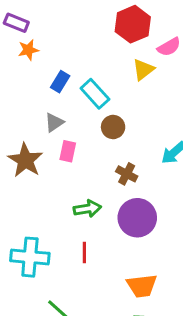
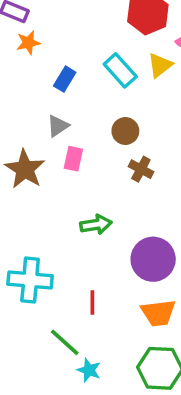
cyan rectangle: (95, 94) -> (120, 70), moved
brown cross: (127, 174) -> (141, 169), moved
purple circle: (137, 218) -> (153, 259), moved
red line: (84, 252) -> (92, 303), moved

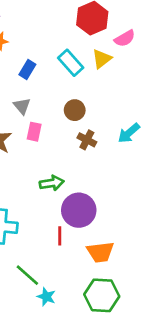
gray triangle: (58, 126) -> (22, 106), turned -36
purple circle: (153, 259) -> (79, 210), moved
red line: (92, 303) -> (60, 236), moved

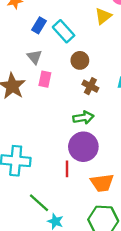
cyan rectangle: (71, 63) -> (64, 31), moved
green arrow: (52, 183) -> (83, 118), moved

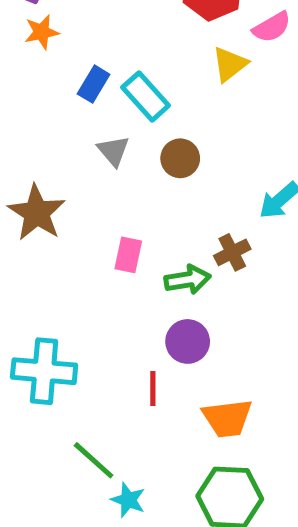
gray triangle: (34, 57) -> (113, 151), moved
pink rectangle: (45, 79) -> (128, 255), moved
brown cross: (90, 86) -> (232, 252), moved, turned 35
purple circle: (83, 147) -> (188, 341), size x0.7

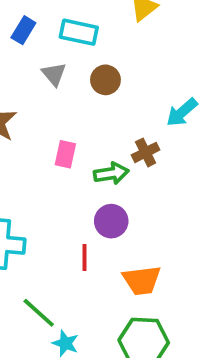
blue rectangle: (94, 84) -> (23, 30), moved
cyan rectangle: (146, 96) -> (79, 32), turned -36

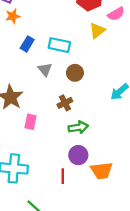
brown cross: (146, 152) -> (65, 103), moved
pink rectangle: (65, 154) -> (30, 122), moved
orange trapezoid: (142, 280) -> (102, 171), moved

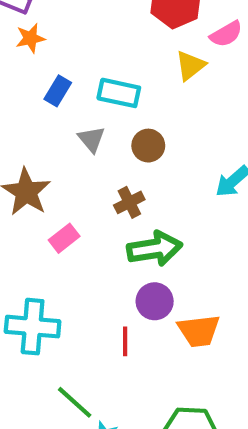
pink rectangle: (30, 122) -> (64, 238), turned 40
green arrow: (78, 127) -> (155, 249), size x1.4

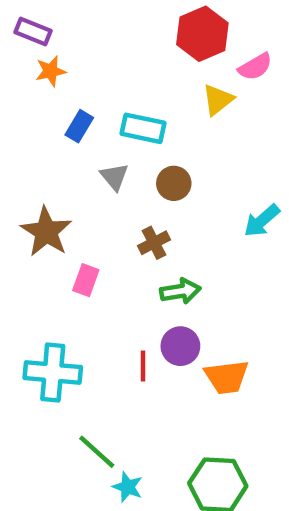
pink rectangle: (64, 238) -> (86, 280), turned -32
green arrow: (155, 249) -> (180, 291), size x0.7
red line: (125, 341) -> (143, 366), moved

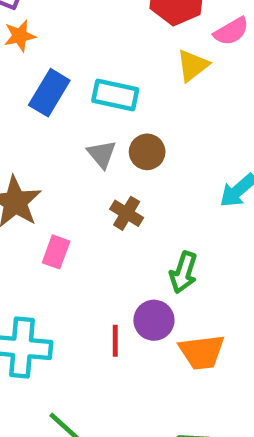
blue rectangle: (79, 126) -> (49, 93), size x1.4
gray triangle: (114, 177) -> (102, 154), moved
brown cross: (154, 243) -> (127, 213), turned -32
green arrow: (180, 291) -> (184, 272), moved, turned 117

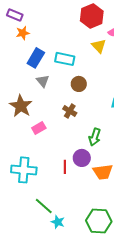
yellow triangle: (193, 65) -> (99, 46), turned -35
gray triangle: (102, 154) -> (43, 81), moved
pink rectangle: (56, 252) -> (39, 128), turned 40

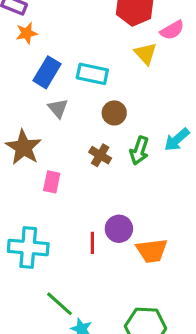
pink rectangle: (39, 128) -> (52, 182), turned -48
green arrow: (95, 137) -> (139, 151), moved

